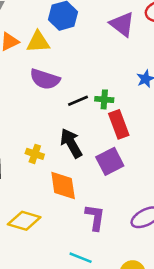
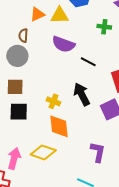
green cross: (104, 99) -> (104, 27), moved
black line: (78, 101) -> (88, 62), turned 49
orange diamond: (63, 185) -> (59, 126), moved

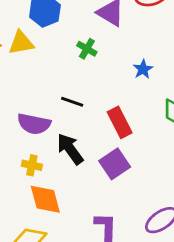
green cross: (104, 27) -> (87, 49), turned 32
purple semicircle: (63, 44) -> (34, 124), moved

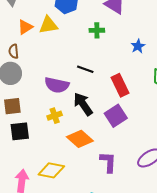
green cross: (87, 49) -> (97, 30), turned -32
yellow cross: (32, 165) -> (55, 116), turned -32
orange diamond: (45, 199) -> (80, 139), moved, turned -35

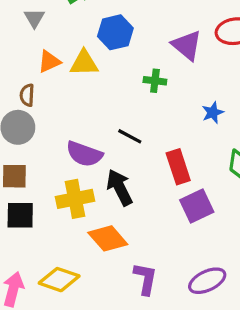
yellow cross: (55, 116) -> (75, 199), size x1.6
purple square: (116, 116) -> (197, 206), moved

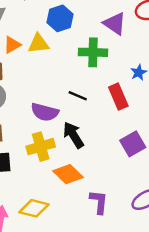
green cross: (155, 81) -> (93, 52), size x1.6
red rectangle: (178, 167) -> (118, 97), moved

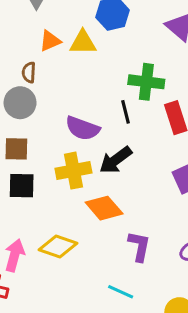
green cross: (93, 52) -> (146, 82), moved
black line: (78, 96) -> (125, 112), turned 48
black arrow: (73, 135) -> (116, 160), turned -100

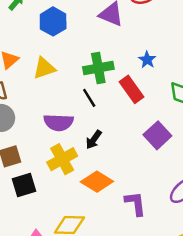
yellow triangle: (83, 43) -> (44, 68), moved
black arrow: (116, 160) -> (94, 140), size x0.7

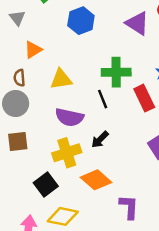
yellow triangle: (44, 68) -> (61, 79), moved
black square: (24, 185) -> (46, 184), moved, turned -30

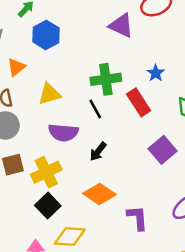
blue hexagon: (81, 21) -> (46, 35), moved
yellow cross: (67, 153) -> (46, 172), moved

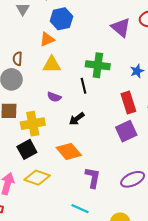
orange triangle: (16, 67) -> (47, 39), moved
red rectangle: (139, 102) -> (128, 103), moved
purple semicircle: (63, 132) -> (54, 97), size x0.6

